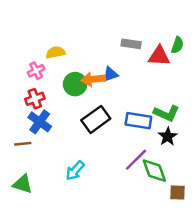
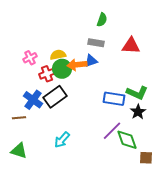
gray rectangle: (131, 44) -> (96, 43), moved
green semicircle: (177, 45) -> (102, 20), moved
yellow semicircle: (56, 52) -> (58, 55), moved
red cross: (35, 99) -> (47, 74), moved
black rectangle: (96, 119) -> (55, 97), moved

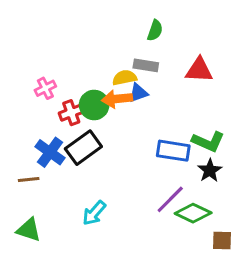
yellow semicircle: (58, 55) -> (125, 78), moved
green diamond: (127, 140) -> (193, 213), turned -45

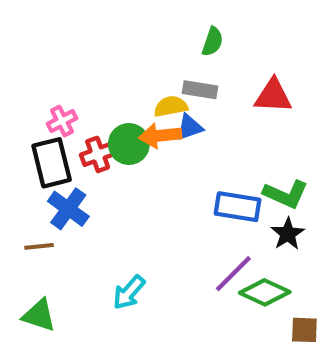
black rectangle: (83, 148) -> (52, 163), moved, turned -68

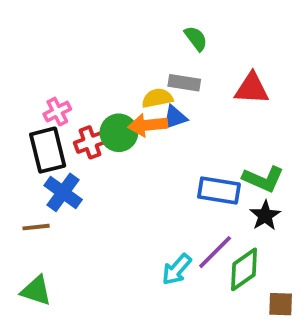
green semicircle: (212, 42) -> (196, 38), turned -56
cyan arrow: (129, 292) -> (177, 269), moved
green diamond: (265, 292) -> (244, 269), turned -60

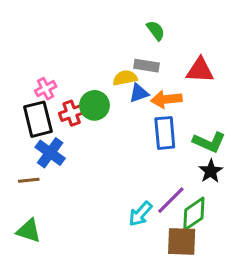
orange arrow: (148, 125) -> (166, 99), moved
blue rectangle: (219, 191) -> (165, 133), moved, turned 76
brown square: (281, 304) -> (182, 241), moved, size x1.5

